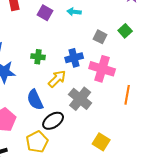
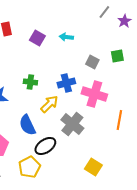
green square: (125, 31) -> (117, 56), turned 32

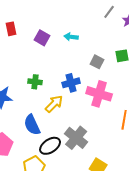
gray cross: (72, 124) -> (76, 138), moved

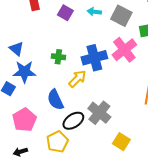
gray square: (97, 62) -> (121, 16), moved, size x1.5
blue cross: (71, 83) -> (94, 58), size x1.4
pink cross: (99, 94) -> (124, 50), moved, turned 35

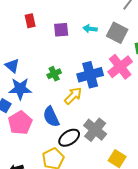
purple square: (65, 13) -> (61, 30), turned -35
green cross: (58, 57) -> (54, 74), turned -32
pink pentagon: (24, 120) -> (20, 123), moved

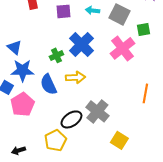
blue cross: (90, 75) -> (81, 44), moved, turned -30
yellow arrow: (73, 96) -> (75, 77), turned 42
blue semicircle: (51, 117) -> (48, 84), moved

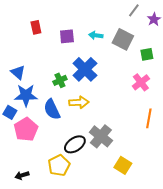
pink cross: (122, 48) -> (141, 82), moved, size x0.7

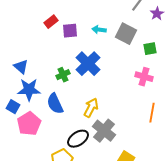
red rectangle: (36, 27) -> (51, 22), moved, turned 64
pink cross: (141, 82) -> (144, 77), turned -36
yellow arrow: (79, 102) -> (91, 108), moved, turned -60

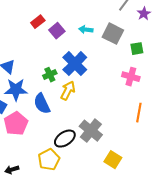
purple square: (70, 31) -> (57, 31), turned -35
yellow arrow: (91, 108) -> (68, 91), moved

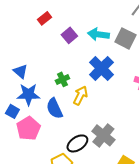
red rectangle: (38, 22) -> (44, 18), moved
cyan arrow: (86, 30) -> (98, 34), size x1.5
blue cross: (75, 64) -> (101, 68), moved

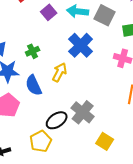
green cross: (62, 79) -> (33, 51), moved

